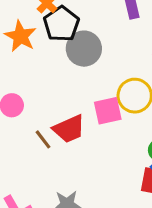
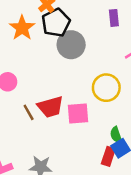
pink square: (108, 111) -> (78, 114), moved

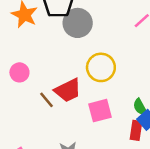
yellow circle: (106, 88) -> (101, 67), moved
pink square: (78, 114) -> (100, 111), moved

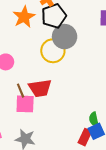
yellow circle: (101, 67) -> (53, 51), moved
pink square: (100, 111) -> (25, 104), moved

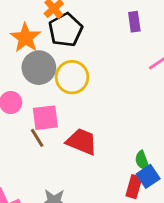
gray circle: (65, 37) -> (39, 68), moved
red trapezoid: (40, 88) -> (82, 142), moved, turned -140
pink square: (25, 104) -> (45, 118), moved

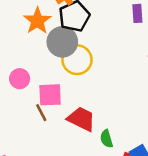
gray circle: (39, 68) -> (62, 42), moved
green semicircle: (142, 161) -> (107, 139), moved

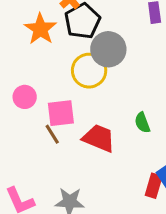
gray circle: (62, 42) -> (108, 49), moved
green semicircle: (107, 139) -> (142, 123), moved

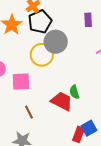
brown line: (52, 134) -> (29, 112), moved
red trapezoid: (99, 138) -> (62, 101), moved

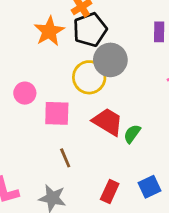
green semicircle: (74, 92) -> (132, 134), turned 48
red trapezoid: (62, 101) -> (108, 122), moved
red rectangle: (79, 134) -> (110, 191), moved

